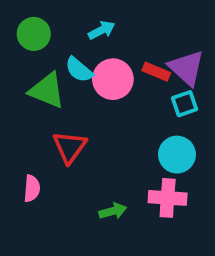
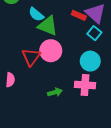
pink circle: (113, 79) -> (51, 51), moved
green triangle: (47, 90) -> (48, 26), moved
cyan square: (185, 104) -> (94, 33), turned -32

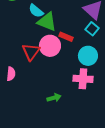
red rectangle: (79, 15) -> (66, 37), moved
green arrow: (55, 92) -> (54, 98), moved

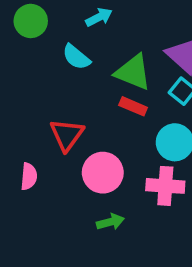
green triangle: (47, 22) -> (133, 72), moved
pink circle: (50, 46) -> (103, 173), moved

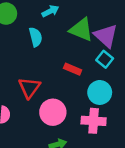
cyan semicircle: (76, 57) -> (36, 37), turned -144
green triangle: (133, 72) -> (81, 30), moved

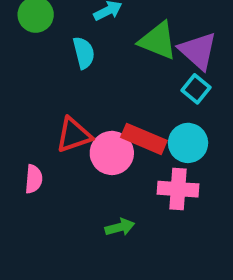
red rectangle: (73, 69) -> (144, 139), moved, size x1.5
red triangle: (29, 88) -> (74, 135), turned 35
pink circle: (53, 112) -> (112, 153), moved

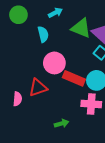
red triangle: (74, 135) -> (38, 88), moved
pink circle: (112, 153) -> (54, 63), moved

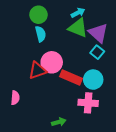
cyan arrow: (55, 13) -> (78, 13), moved
green circle: (18, 15) -> (38, 15), moved
red triangle: (38, 88) -> (37, 70), moved

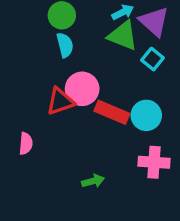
purple triangle: (98, 33) -> (154, 22), moved
cyan square: (97, 52) -> (153, 59), moved
pink cross: (88, 103) -> (154, 162), moved

